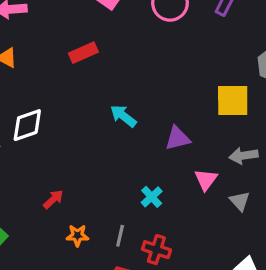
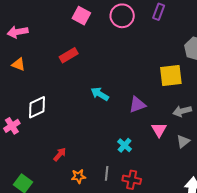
gray triangle: (240, 201) -> (183, 141), turned 40

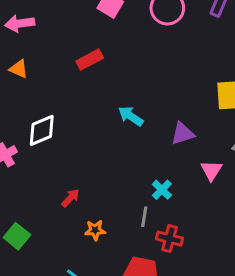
gray line: (107, 173) -> (144, 217), moved

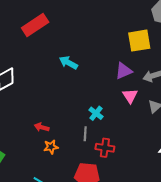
red rectangle: (90, 60) -> (35, 25), size x1.4
purple triangle: (183, 134) -> (124, 71), moved
red arrow: (70, 198) -> (42, 127), moved, turned -112

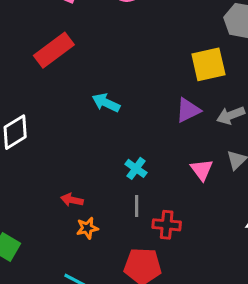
pink triangle: (130, 96) -> (202, 170), moved
cyan cross: (96, 113) -> (136, 168), moved

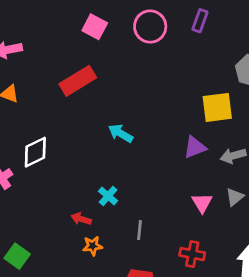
cyan cross: (136, 168) -> (108, 196), moved
red cross: (167, 225) -> (192, 254), moved

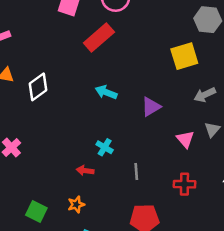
red rectangle: (78, 81) -> (99, 38), moved
purple triangle: (195, 147) -> (151, 107), moved
white diamond: (35, 152) -> (38, 87), moved
orange star: (93, 246) -> (76, 204), moved

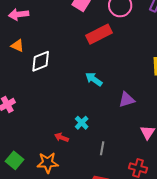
orange star: (76, 204) -> (48, 163), size x1.5

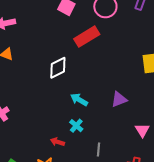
white diamond: (41, 61) -> (58, 68), moved
cyan arrow: (94, 79) -> (79, 100), moved

